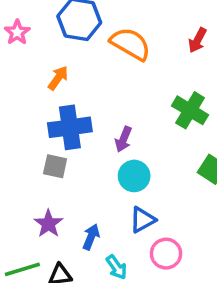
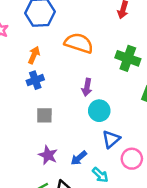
orange semicircle: (130, 44) -> (79, 43), moved
blue cross: (70, 127) -> (35, 80), moved, size x0.6
blue arrow: (91, 237) -> (79, 158), turned -140

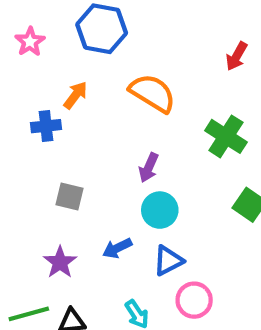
blue cross: (35, 80) -> (46, 126), moved
blue arrow: (79, 158) -> (117, 248), moved

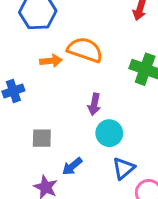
orange arrow: (75, 95) -> (51, 61), moved, turned 60
blue arrow: (117, 248) -> (72, 166), moved

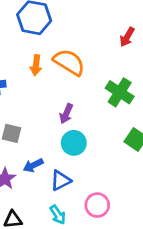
orange arrow: (51, 61) -> (36, 65), turned 90
blue triangle: (124, 168) -> (61, 180), moved

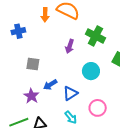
green cross: (120, 92) -> (95, 36), moved
cyan circle: (74, 143) -> (91, 71), moved

